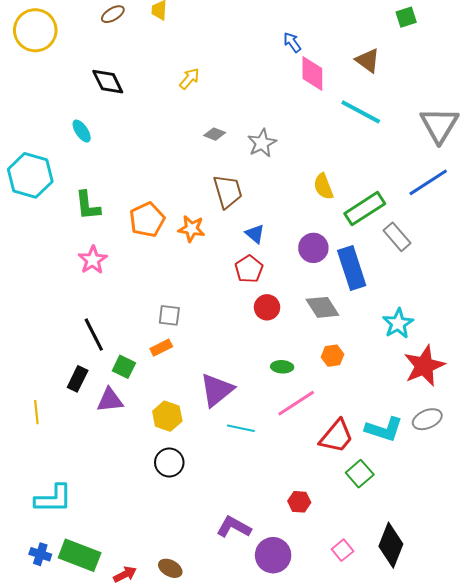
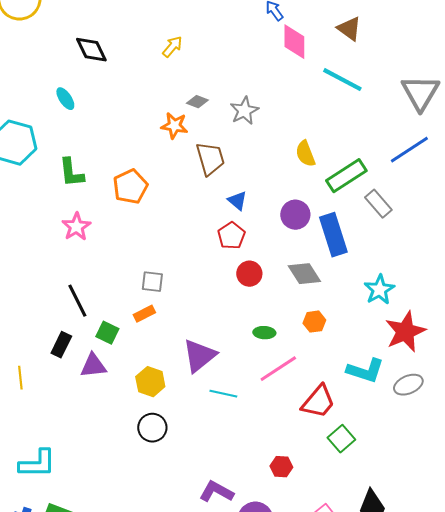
orange star: (191, 229) -> (174, 126), moved
cyan L-shape: (384, 429) -> (365, 371), moved

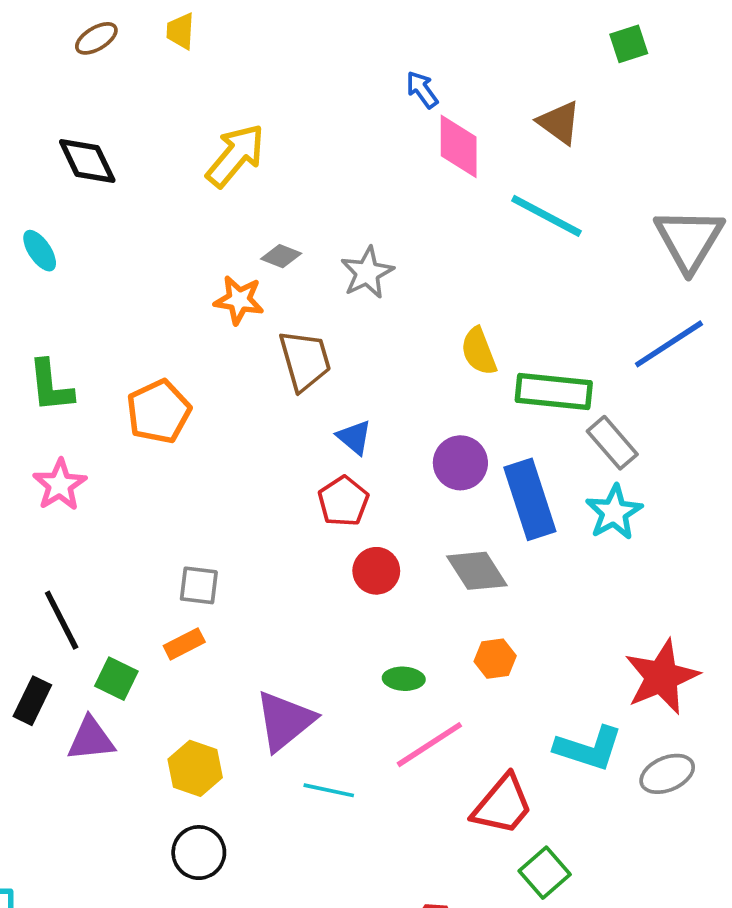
yellow arrow: (172, 47) -> (235, 155), size x1.6
green rectangle: (346, 176) -> (554, 392), turned 39
cyan star: (379, 290) -> (614, 512), moved

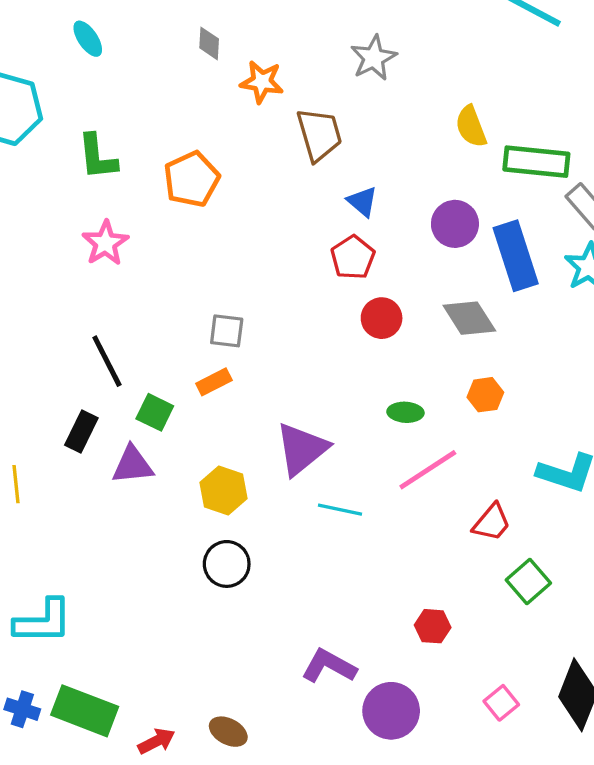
gray diamond: (281, 256) -> (209, 43), moved, turned 72
red trapezoid: (502, 805) -> (492, 522), size x0.7

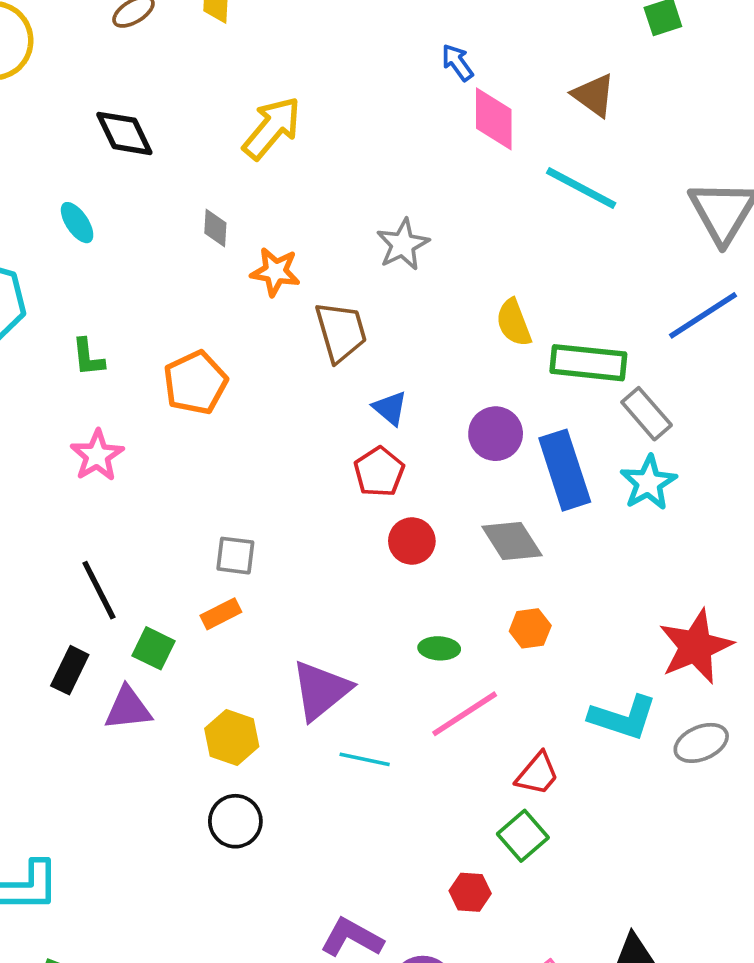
green L-shape: (97, 157) -> (88, 357), size x0.7
green square: (528, 582) -> (523, 836), moved

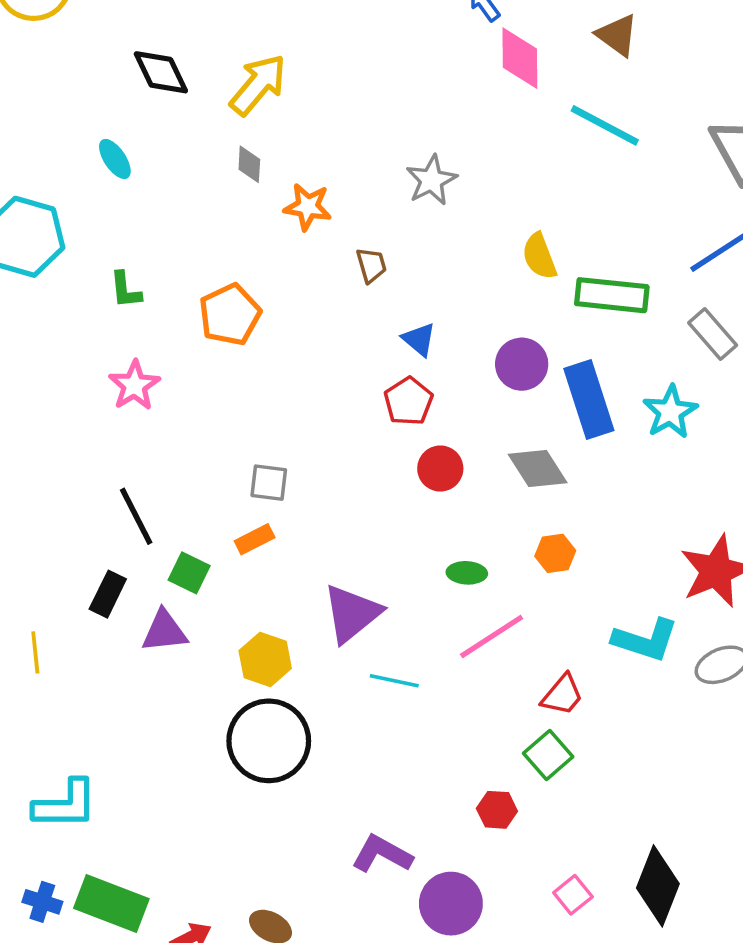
yellow arrow: (272, 128) -> (258, 85), moved
brown trapezoid: (341, 332) -> (371, 265), size x0.6
gray rectangle: (647, 414) -> (713, 334), moved
black circle: (235, 821) -> (269, 741), size x1.6

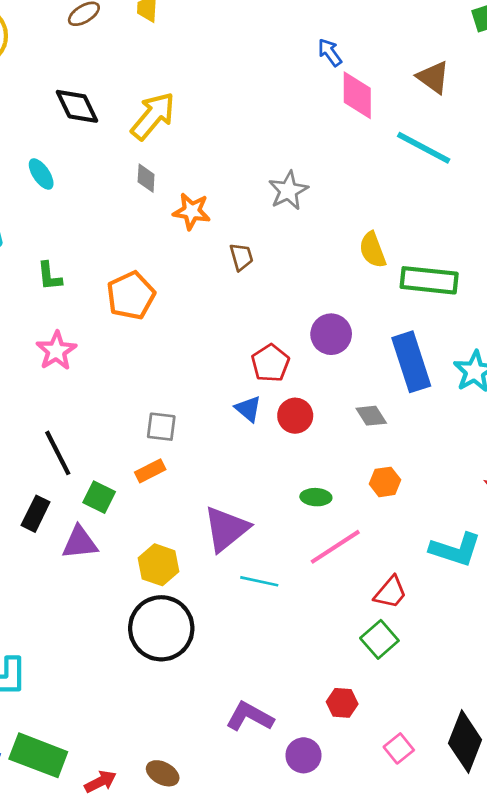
blue triangle: (419, 339) -> (248, 409), moved
purple circle: (522, 364) -> (331, 334), moved
gray diamond: (538, 468) -> (371, 416), size x0.7
red hexagon: (497, 810) -> (342, 703), moved
purple circle: (451, 904) -> (303, 755), size x0.7

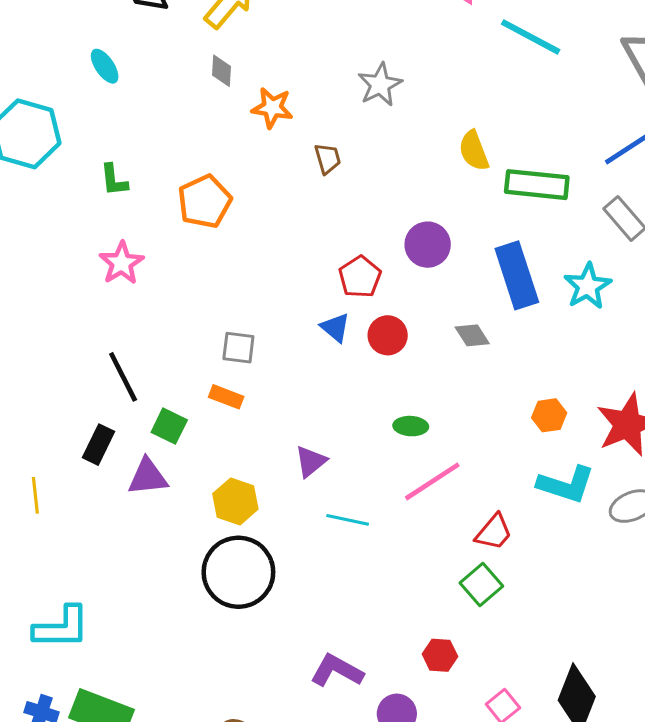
orange rectangle: (150, 471) -> (226, 397), turned 48
orange hexagon: (385, 482) -> (549, 415), moved
purple triangle: (226, 529) -> (311, 461), size x0.6

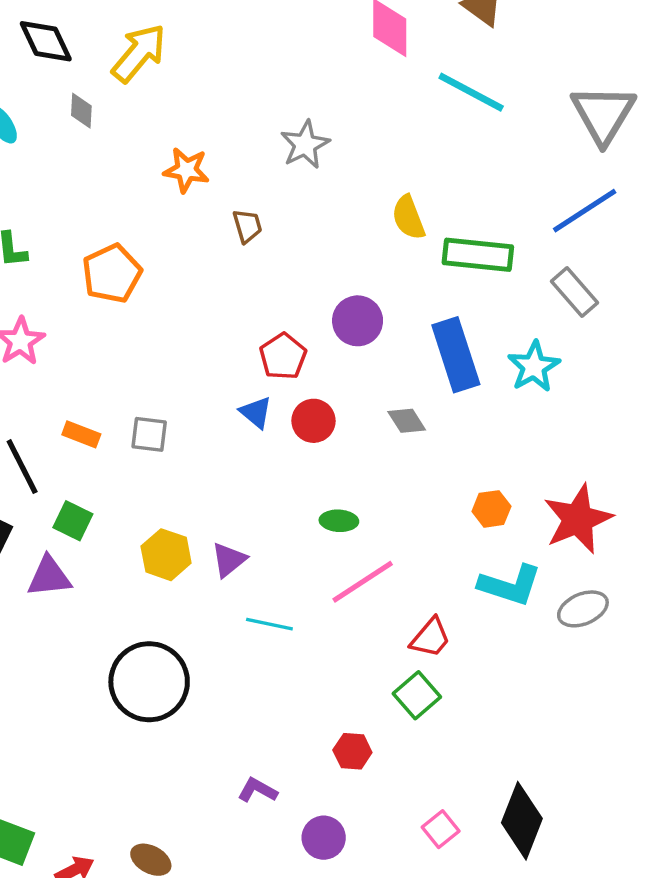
gray diamond: (222, 71) -> (81, 111), moved
orange rectangle: (226, 397) -> (81, 434), moved
yellow hexagon: (235, 501) -> (166, 555), moved
red hexagon: (440, 655) -> (352, 751), moved
purple L-shape: (337, 671) -> (258, 790), size x0.7

